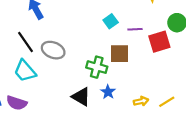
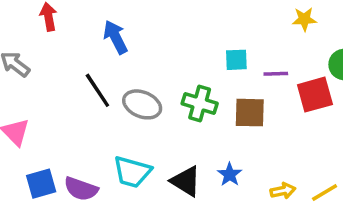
cyan square: (111, 21) -> (236, 60), turned 32
green cross: (97, 67) -> (200, 103), moved
cyan trapezoid: (25, 71) -> (132, 172), moved, turned -35

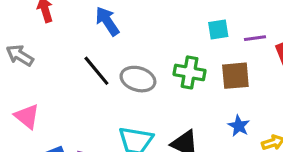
blue star: (230, 174) -> (239, 126), moved

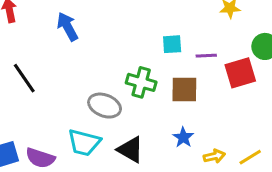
black line: (96, 71) -> (24, 78), moved
gray ellipse: (138, 79) -> (105, 106), moved

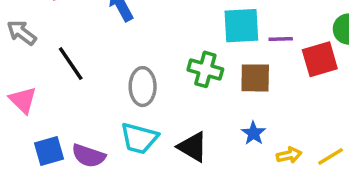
cyan square: (172, 44) -> (241, 26), size x1.6
gray ellipse: (105, 106) -> (143, 87), moved, turned 68

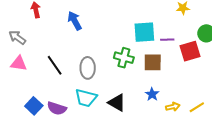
black line: (71, 64) -> (55, 65), moved
pink triangle: (23, 100) -> (19, 64), moved, turned -36
blue square: (49, 151) -> (34, 106), turned -30

